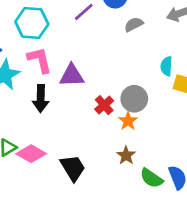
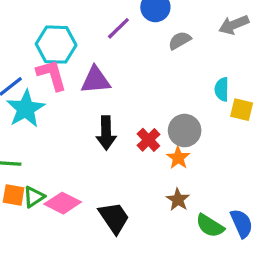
pink L-shape: (40, 60) -> (52, 75), moved
purple triangle: (72, 76) -> (96, 80), moved
black arrow: (41, 98) -> (106, 133), moved

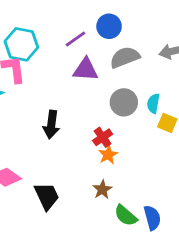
gray semicircle: (180, 41) -> (125, 57), size x1.5
purple triangle: (96, 80) -> (86, 69), moved
gray circle: (185, 131) -> (124, 102), moved
red cross: (148, 140) -> (103, 137), moved

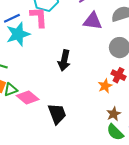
red cross: (103, 137) -> (119, 75), moved, turned -32
brown star: (102, 190) -> (114, 114), moved

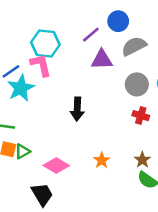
orange star: (105, 86) -> (102, 160), moved
pink diamond: (28, 98) -> (56, 166), moved
black trapezoid: (57, 114) -> (42, 194), moved

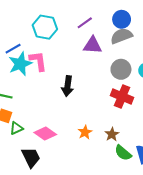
blue circle: (118, 21) -> (122, 19), moved
pink L-shape: (41, 65) -> (38, 61), moved
red cross: (141, 116) -> (122, 96), size x1.5
green triangle: (23, 151) -> (16, 128), moved
brown star: (142, 160) -> (112, 134), moved

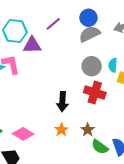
purple triangle: (93, 45) -> (32, 45), moved
black arrow: (68, 86) -> (62, 102), moved

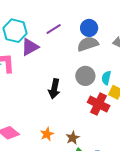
purple triangle: (32, 45) -> (30, 47), turned -36
red cross: (95, 92) -> (99, 104), moved
black arrow: (62, 102) -> (54, 89), moved

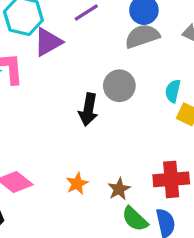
gray circle: (85, 76) -> (119, 86), moved
red cross: (99, 104) -> (171, 179), moved, turned -30

